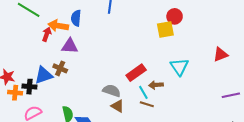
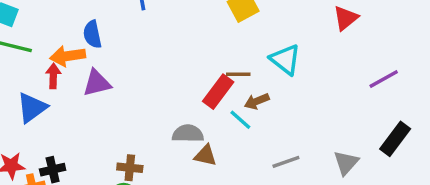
brown cross: (60, 68) -> (130, 168), moved
blue triangle: (44, 75) -> (32, 108), moved
brown line: (147, 104) -> (238, 74), moved

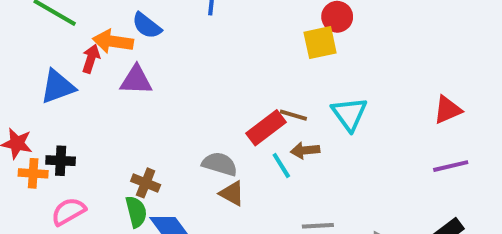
red triangle: (346, 18) -> (448, 110), moved
blue semicircle: (92, 34) -> (147, 26), turned -56

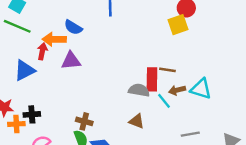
cyan triangle: (349, 114) -> (201, 89), moved, turned -30
red rectangle: (266, 128) -> (152, 79), turned -45
gray semicircle: (220, 164) -> (139, 90), moved

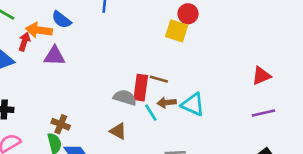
yellow square: (178, 25) -> (177, 31), turned 30

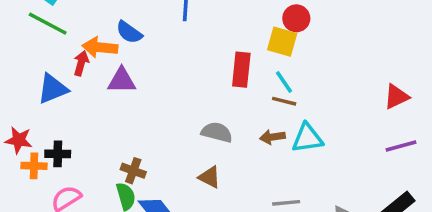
brown line: (159, 79) -> (284, 101), moved
red rectangle: (141, 88) -> (241, 70), moved
cyan triangle: (193, 104) -> (307, 138), turned -30
cyan line: (151, 113) -> (284, 82), moved

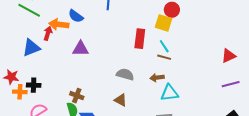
purple triangle: (122, 81) -> (80, 49), moved
cyan triangle: (307, 138) -> (169, 93), moved

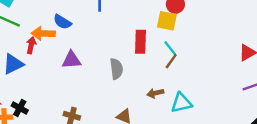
brown line: (164, 57) -> (171, 61), turned -64
gray semicircle: (125, 74) -> (116, 69), moved, turned 72
brown arrow: (157, 78) -> (155, 93), moved
black cross: (34, 85) -> (20, 108), turned 32

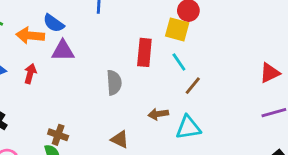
red arrow: (31, 45) -> (30, 74), moved
purple triangle: (71, 60) -> (63, 51), moved
brown line: (171, 61) -> (193, 86), moved

